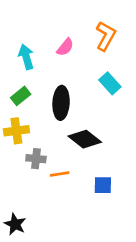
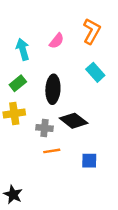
gray cross: (36, 159) -> (44, 128), moved

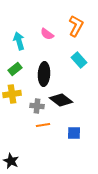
pink semicircle: (57, 41) -> (47, 34), turned 88

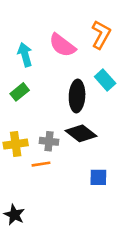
pink semicircle: (47, 34) -> (62, 45), size x1.5
black ellipse: (44, 74) -> (77, 96), moved
yellow cross: (12, 94) -> (16, 144), moved
orange line: (43, 125) -> (41, 164), moved

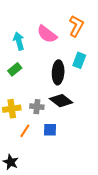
cyan rectangle: (105, 80) -> (79, 60), turned 63
orange line: (41, 164) -> (25, 131), moved, turned -48
blue square: (98, 177) -> (50, 130), moved

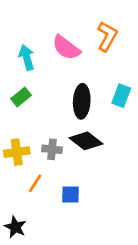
cyan rectangle: (79, 60) -> (121, 96), moved
blue square: (50, 130) -> (70, 195), moved

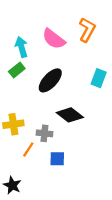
green rectangle: (21, 97) -> (17, 70), moved
black ellipse: (82, 101) -> (50, 80), moved, turned 40
gray cross: (52, 149) -> (44, 133), moved

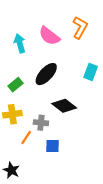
green rectangle: (17, 70) -> (16, 85), moved

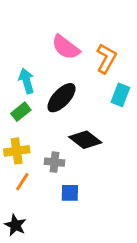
orange L-shape: (80, 27) -> (106, 58), moved
cyan arrow: (20, 43) -> (26, 81), moved
orange line: (26, 137) -> (22, 182), moved

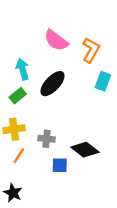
black diamond: (85, 140) -> (85, 150), moved

